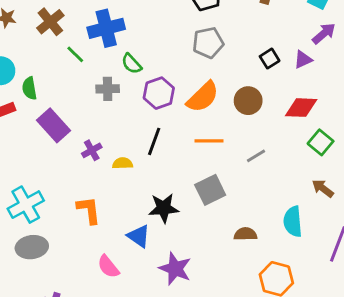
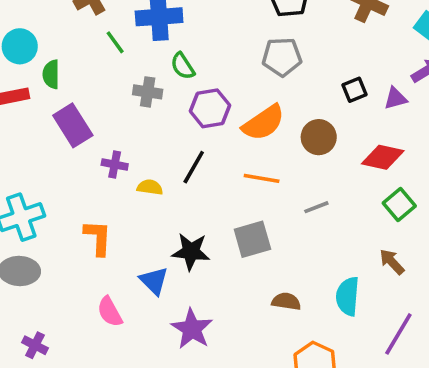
purple cross: (92, 150) -> (115, 165), turned 30

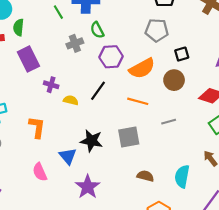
black square: (354, 90) -> (182, 54), moved
gray cross: (148, 92) -> (75, 43), turned -35

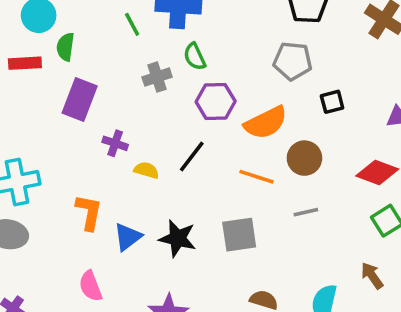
purple rectangle: (28, 59) -> (80, 100), turned 45
brown circle: (174, 80) -> (304, 158), moved
blue triangle: (68, 156) -> (128, 237), moved, turned 30

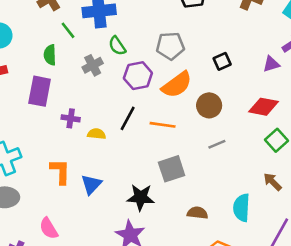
green semicircle: (65, 47) -> (50, 55), moved
gray pentagon: (293, 61) -> (170, 46), moved
orange line: (256, 177) -> (163, 125), moved
black star: (178, 238) -> (141, 197), moved
pink semicircle: (90, 286) -> (49, 228), moved

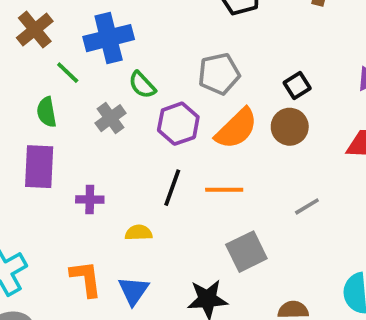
brown circle: (209, 105) -> (290, 127), moved
yellow semicircle: (97, 134) -> (139, 233), moved

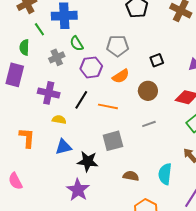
brown circle: (290, 127) -> (148, 91), moved
orange semicircle: (236, 129) -> (121, 76), size x0.7
purple cross: (90, 200) -> (49, 93), moved, size x1.5
blue triangle: (134, 291) -> (63, 147), moved, turned 30

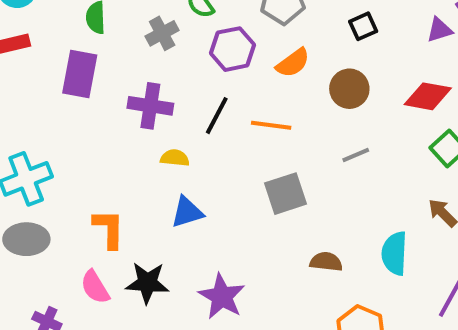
orange L-shape: (27, 138) -> (109, 229), moved
black star: (88, 161) -> (147, 283), moved

